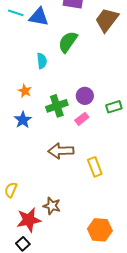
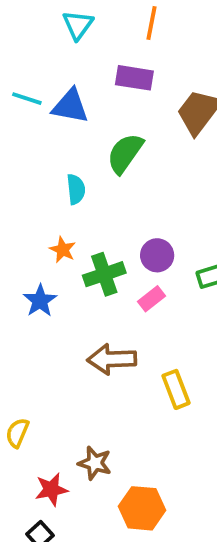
orange star: (25, 91) -> (63, 250), moved
red star: (29, 220) -> (51, 489), size x0.7
orange hexagon: (100, 230) -> (142, 508), moved

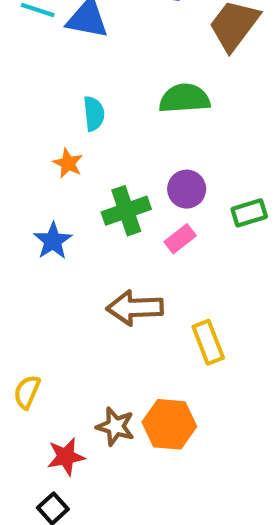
green semicircle: (125, 153) -> (184, 98), moved, turned 51
orange star: (63, 250) -> (68, 163), moved
orange hexagon: (142, 508) -> (169, 424), moved

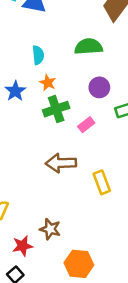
orange star: (68, 163) -> (48, 83), moved
purple circle: (187, 189) -> (99, 87), moved
blue star: (53, 241) -> (15, 91), moved
orange hexagon: (169, 424) -> (79, 264), moved

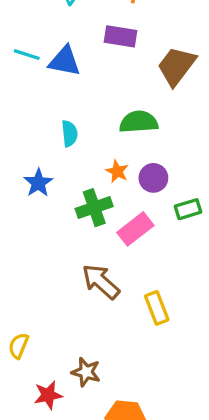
orange star: (48, 83) -> (117, 171), moved
pink rectangle: (86, 125) -> (135, 229), size x1.5
brown arrow: (61, 163) -> (101, 282), turned 44

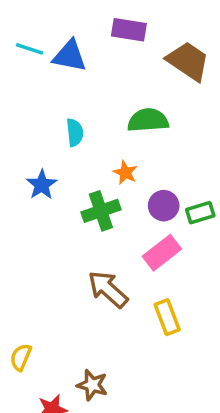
brown trapezoid: (176, 66) -> (188, 61), turned 87
purple circle: (153, 178) -> (164, 206), moved
pink rectangle: (135, 229) -> (162, 253), moved

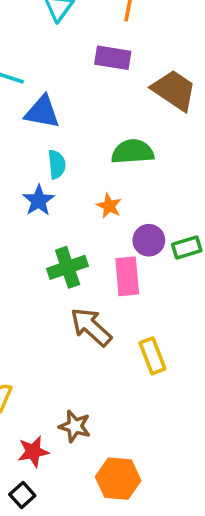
blue triangle: (70, 56) -> (42, 112), moved
blue star: (42, 185) -> (39, 200), moved
green cross: (101, 211) -> (68, 267), moved
pink rectangle: (162, 253) -> (127, 276), moved, turned -57

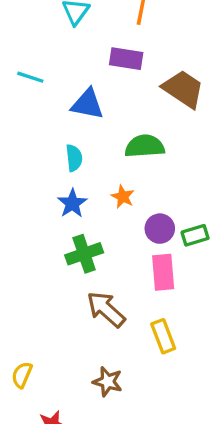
blue triangle: (42, 112) -> (87, 104), moved
blue star: (39, 200) -> (72, 203), moved
pink rectangle: (127, 276) -> (163, 272), moved
brown star: (75, 426) -> (108, 382), moved

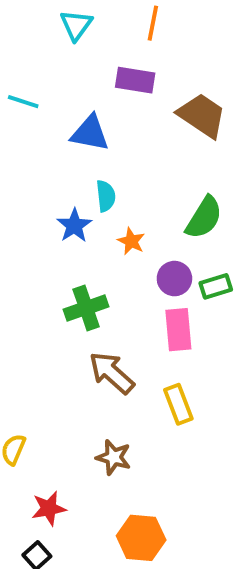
green semicircle: (145, 146) -> (204, 218), moved, turned 126
cyan semicircle: (74, 158) -> (106, 196), moved
blue star: (72, 203) -> (74, 225), moved

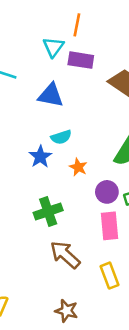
orange line: (153, 23) -> (77, 25), moved
cyan triangle: (76, 25) -> (53, 47), moved
cyan semicircle: (106, 196) -> (61, 137), turned 78

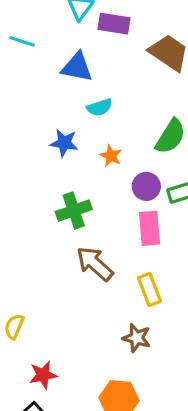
cyan semicircle: (61, 137) -> (100, 107), moved
blue star: (40, 157) -> (64, 143), turned -30
brown star: (66, 311) -> (137, 338), moved

